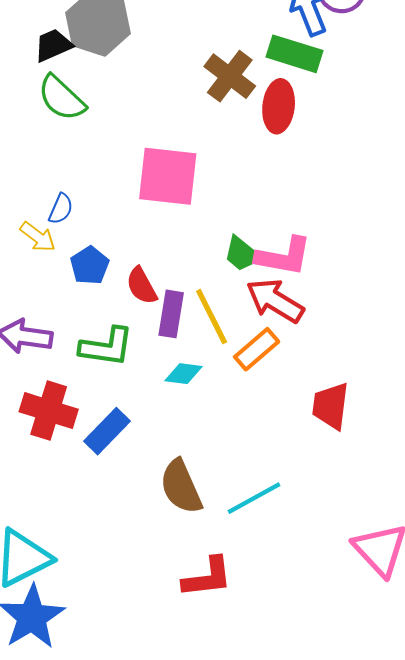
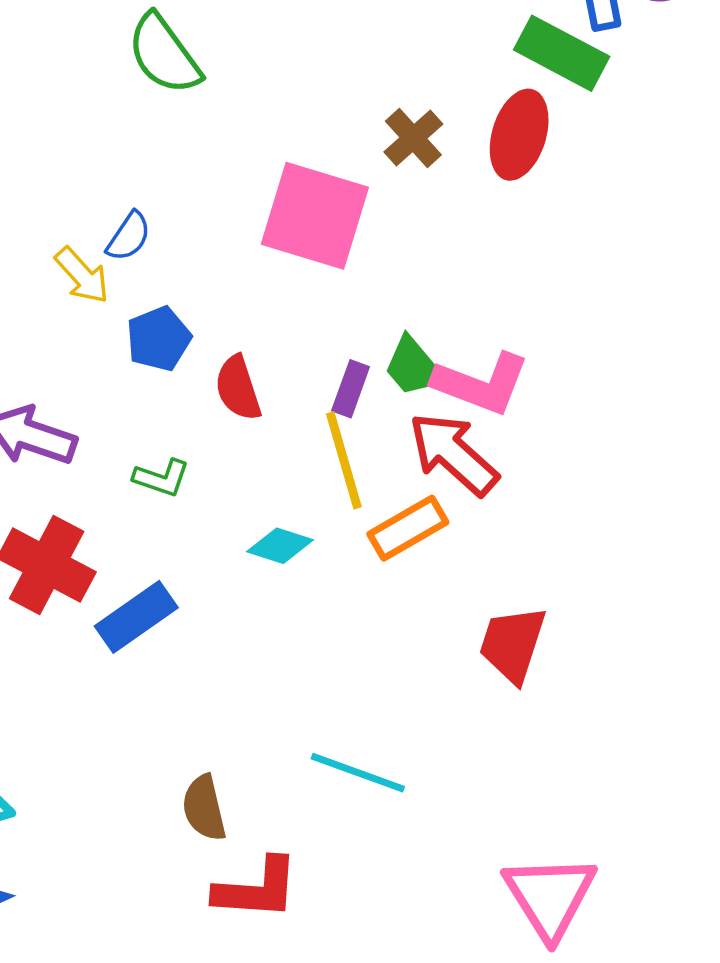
brown cross: (230, 76) -> (413, 138), moved, size x0.7
purple rectangle: (171, 314) -> (351, 389), moved, size x0.7
green L-shape: (107, 347) -> (162, 478), size x0.6
brown semicircle: (181, 487) -> (204, 808), moved, size x0.7
cyan line: (254, 498) -> (358, 773), turned 38

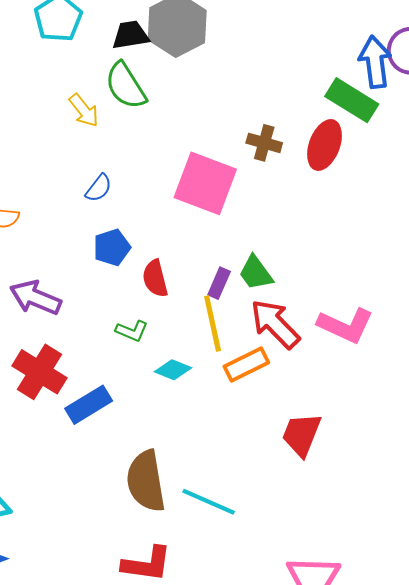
brown cross: (413, 138) -> (264, 143), turned -36
yellow arrow: (82, 275) -> (84, 110), moved
pink L-shape: (481, 384) -> (346, 325), moved
green L-shape: (162, 478) -> (132, 331), moved
brown semicircle: (204, 808) -> (146, 481), moved, size x1.6

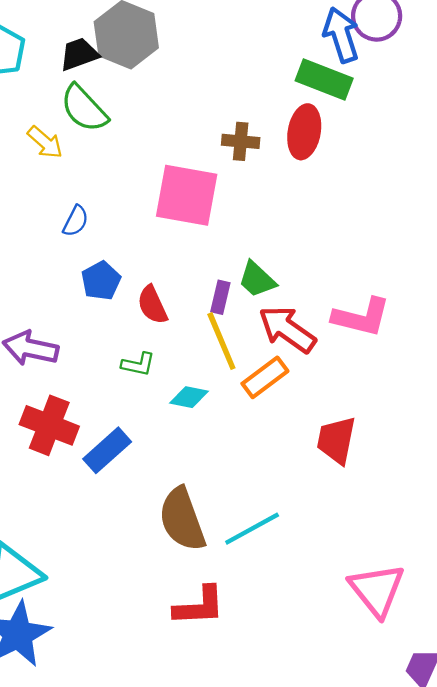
cyan line: (209, 502) -> (252, 529), turned -42

